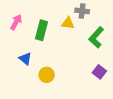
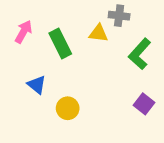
green rectangle: (42, 30) -> (60, 44), turned -42

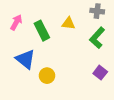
gray cross: (119, 16) -> (97, 11), moved
blue triangle: (37, 85) -> (25, 59), size x1.5

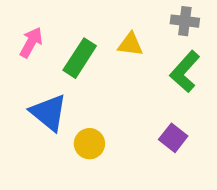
green rectangle: (42, 31) -> (80, 58), turned 60
purple square: (100, 73) -> (173, 138), moved

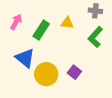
purple square: (173, 138) -> (74, 72), moved
yellow circle: (89, 144) -> (46, 74), size x1.5

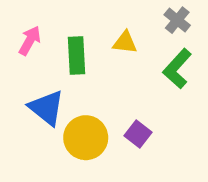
gray cross: (95, 11) -> (177, 20), turned 32
green rectangle: (41, 30) -> (76, 56), turned -36

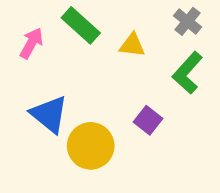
green rectangle: (76, 56) -> (81, 25), moved, turned -45
purple square: (138, 134) -> (148, 120), moved

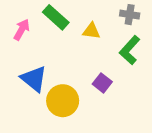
gray cross: (187, 21) -> (130, 15), turned -30

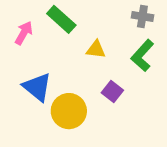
yellow triangle: (91, 31) -> (96, 49), moved

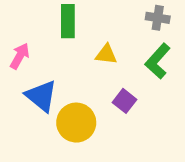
green rectangle: (61, 19) -> (68, 21), turned 48
pink arrow: (24, 33) -> (20, 56), moved

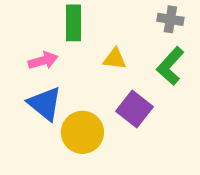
pink arrow: (20, 56) -> (43, 61), moved, turned 45
purple square: (124, 101) -> (134, 109), size x1.4

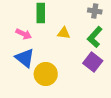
pink arrow: (43, 61) -> (24, 34), turned 42
purple square: (134, 109) -> (93, 62), moved

